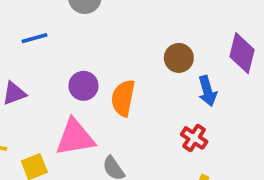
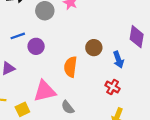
brown circle: (179, 58) -> (94, 48), moved
purple circle: (83, 86) -> (36, 46), moved

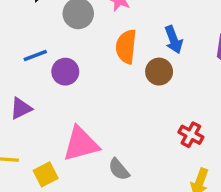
blue arrow: (118, 60) -> (174, 40), moved
orange semicircle: (71, 67) -> (126, 47), moved

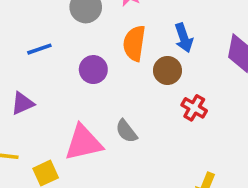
purple circle: (65, 72) -> (93, 70), moved
red cross: (191, 135) -> (194, 108), moved
gray semicircle: (119, 169) -> (126, 131), moved

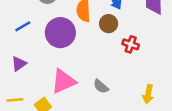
purple circle: (93, 70) -> (60, 33), size x1.6
gray semicircle: (126, 131) -> (101, 86), moved

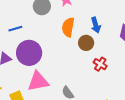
purple circle: (60, 33) -> (29, 53), moved

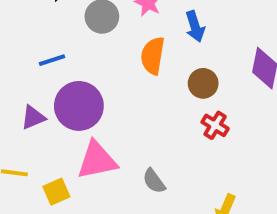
blue arrow: (96, 25) -> (195, 26), moved
brown circle: (86, 43) -> (203, 83), moved

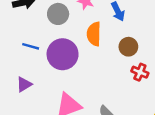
blue line: (52, 60) -> (31, 46), turned 42
purple circle: (79, 106) -> (63, 54), moved

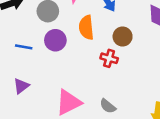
purple circle: (63, 54) -> (55, 40), moved, size x0.7
red cross: (140, 72) -> (109, 58), moved

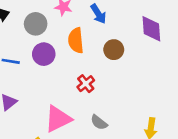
red cross: (109, 58) -> (86, 84), moved, turned 35

